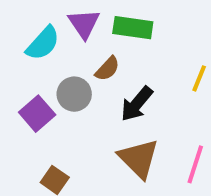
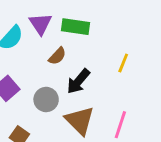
gray circle: (74, 94) -> (46, 100), moved

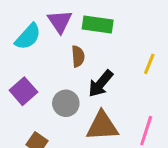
brown semicircle: (57, 56) -> (78, 56), turned -48
brown triangle: (80, 121) -> (102, 126), turned -48

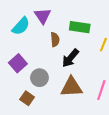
green rectangle: (98, 24) -> (80, 27), moved
gray circle: (66, 103) -> (39, 78), moved

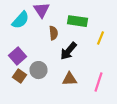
brown triangle: (71, 87) -> (70, 79), size x0.7
brown square: (27, 98) -> (20, 76), moved

